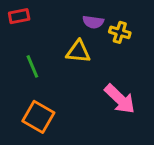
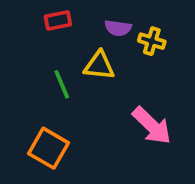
red rectangle: (19, 16) -> (58, 20), moved
green line: (32, 66) -> (62, 84), moved

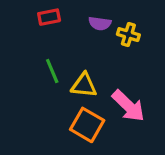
yellow triangle: (99, 66) -> (84, 85), moved
orange square: (49, 148) -> (87, 125), moved

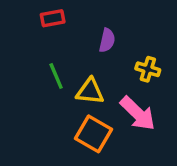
purple semicircle: (100, 23) -> (107, 40), moved, turned -85
yellow cross: (128, 35) -> (148, 69), moved

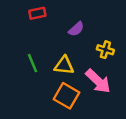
purple semicircle: (107, 40) -> (76, 29), turned 35
green line: (56, 76) -> (33, 63), moved

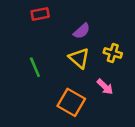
yellow triangle: (64, 65) -> (79, 58), moved, turned 35
pink arrow: (98, 81) -> (105, 87), size x0.6

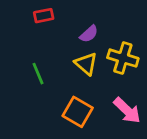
yellow cross: (113, 53) -> (123, 58), size x1.5
pink arrow: (105, 87) -> (127, 110), moved, size x1.5

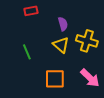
purple semicircle: (89, 34) -> (63, 24), turned -64
orange square: (78, 112) -> (55, 79), turned -30

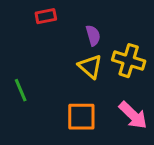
green line: (27, 52) -> (21, 90), moved

